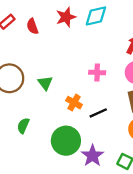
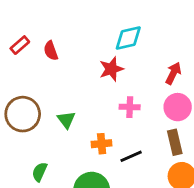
red star: (66, 17) -> (111, 69), moved
orange cross: (74, 103) -> (102, 144), turned -35

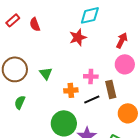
pink cross: (130, 107) -> (91, 76), moved
brown rectangle: (175, 142) -> (111, 89), moved
green semicircle: (40, 172) -> (20, 102), moved

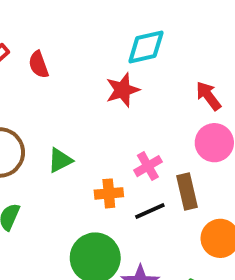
red arrow: (122, 40) -> (208, 96), turned -63
green triangle: (46, 73) -> (60, 160), turned 40
pink cross: (91, 76) -> (148, 166), turned -32

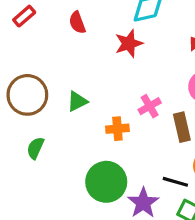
red semicircle: (39, 65) -> (77, 22), moved
black line: (150, 211) -> (175, 182), moved, turned 40

